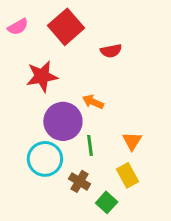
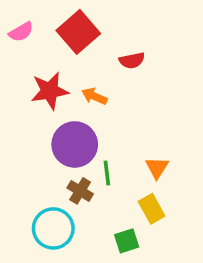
orange arrow: (93, 102) -> (94, 96), moved
cyan circle: (45, 159) -> (53, 228), moved
brown cross: (79, 181) -> (80, 191), moved
green square: (107, 202) -> (127, 241), turned 30

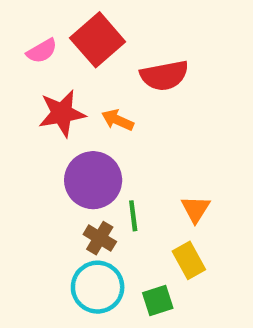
pink semicircle: (21, 32) -> (42, 51), moved
red semicircle: (132, 60) -> (164, 75), size x1.5
cyan circle: (53, 228) -> (98, 287), moved

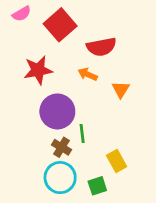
pink semicircle: (42, 51) -> (22, 14), moved
orange arrow: (118, 120) -> (88, 74), moved
orange triangle: (196, 209) -> (121, 89), moved

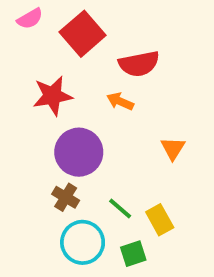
orange triangle: (121, 89) -> (173, 148), moved
green line: (82, 133) -> (120, 209), moved, turned -42
brown cross: (61, 147) -> (66, 197), moved

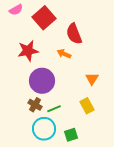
red semicircle: (139, 64) -> (74, 34), turned 80
green line: (120, 209) -> (54, 109), moved, turned -64
yellow rectangle: (160, 220) -> (87, 106), moved

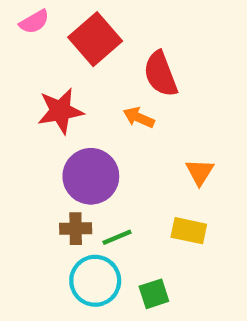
brown cross: (35, 105) -> (76, 229), turned -32
yellow rectangle: (87, 106) -> (189, 231), turned -49

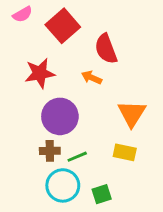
orange triangle: (200, 172) -> (132, 114), size x1.5

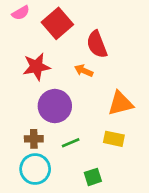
orange triangle: (132, 114) -> (120, 103), turned 44
brown cross: (50, 151) -> (34, 139), moved
cyan circle: (63, 185) -> (35, 169), moved

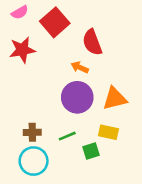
red star: (36, 67) -> (22, 50), moved
purple circle: (55, 106) -> (77, 97), moved
green square: (93, 177) -> (91, 151), moved

